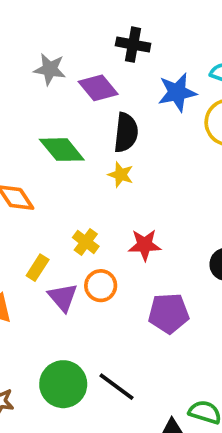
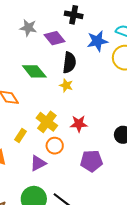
yellow cross: (86, 242) -> (47, 122), size x1.5
purple triangle: (63, 297) -> (38, 163), moved, turned 42

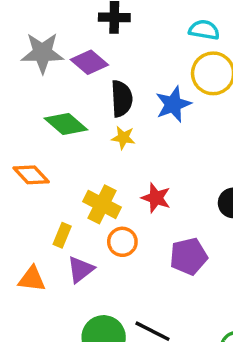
gray star: (28, 28) -> (42, 53), size x1.4
blue star: (97, 41) -> (173, 104), moved
red star: (79, 124) -> (156, 198), turned 30
purple triangle: (38, 163) -> (81, 269), moved

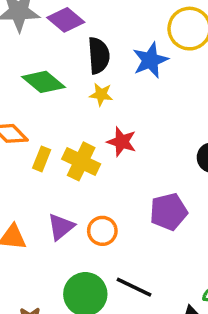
red star: (156, 198) -> (122, 142), moved
yellow rectangle: (62, 235) -> (42, 159), moved
orange circle: (122, 242) -> (102, 231), moved

